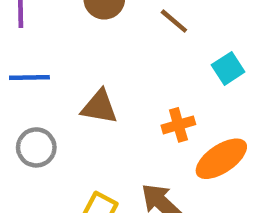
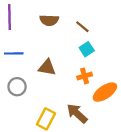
cyan square: (228, 68) -> (87, 49), moved

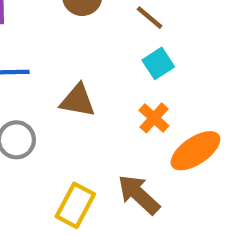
orange cross: (85, 76) -> (154, 118), turned -32

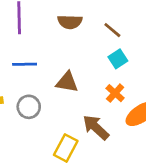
brown arrow: (139, 194) -> (96, 127), moved

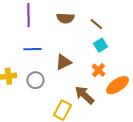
brown triangle: (67, 82) -> (63, 62), turned -36

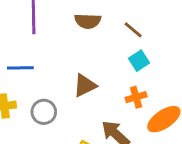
blue line: (32, 49) -> (20, 68), moved
orange cross: (98, 70) -> (136, 97), turned 32

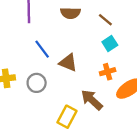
blue line: (20, 68) -> (42, 49), moved, turned 54
brown triangle: (85, 85) -> (68, 63), turned 48

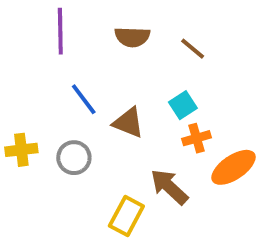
cyan square: (110, 43) -> (183, 105), moved

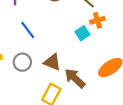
brown triangle: (128, 123) -> (52, 62), moved
orange cross: (197, 138) -> (97, 20), moved

